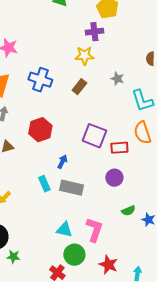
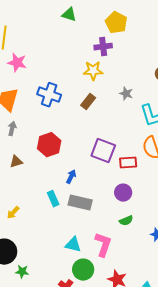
green semicircle: (128, 211) -> (126, 221), moved

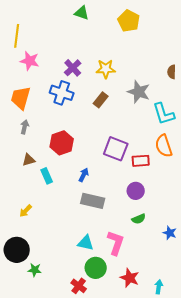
purple cross: (103, 47) -> (73, 68), moved, turned -36
gray star: (126, 94) -> (139, 92), size x1.6
cyan rectangle: (53, 199) -> (47, 176), moved

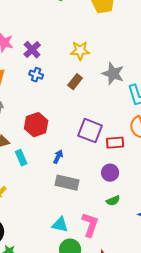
purple cross: (73, 68) -> (32, 50), moved
blue cross: (62, 93) -> (36, 75), size x0.6

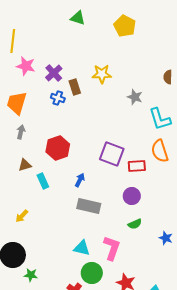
gray star: (113, 74) -> (135, 97), size x0.7
brown rectangle: (75, 82) -> (75, 87), moved, turned -56

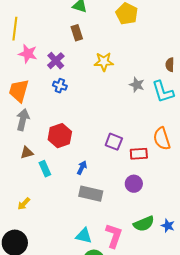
brown rectangle: (75, 87) -> (77, 33), moved
cyan L-shape: (160, 119) -> (163, 92), moved
gray arrow: (21, 132) -> (23, 120), size x1.5
purple square: (112, 154) -> (114, 142), size x0.7
green semicircle: (135, 224) -> (144, 224), moved, size x1.5

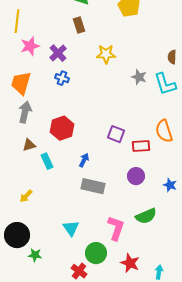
pink star: (28, 54) -> (30, 46), turned -30
blue star: (168, 226) -> (170, 185), moved
cyan triangle: (84, 236) -> (71, 228), moved, turned 42

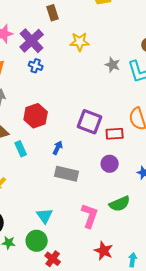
purple cross: (58, 53) -> (32, 41), size x1.4
purple square: (116, 134) -> (90, 122), size x1.4
green circle: (96, 253) -> (37, 241), moved

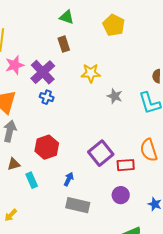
gray star: (113, 65) -> (115, 96), moved
purple square: (90, 122) -> (101, 153), turned 30

